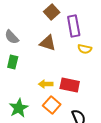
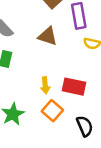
yellow arrow: (46, 84) -> (45, 85), turned -96

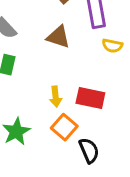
black semicircle: (85, 126) -> (89, 150), moved

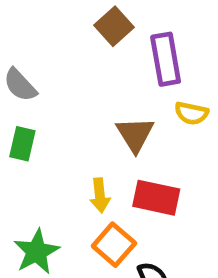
brown triangle: (58, 37) -> (135, 134), moved, turned 40

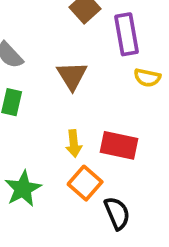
brown triangle: (135, 134) -> (72, 76), moved

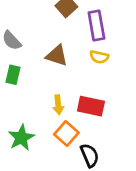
brown triangle: (72, 76) -> (57, 56), turned -40
yellow semicircle: (147, 78) -> (99, 57), moved

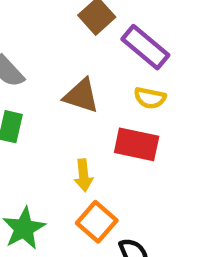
purple rectangle: (96, 25) -> (145, 47), turned -40
red rectangle: (91, 106) -> (137, 144), moved

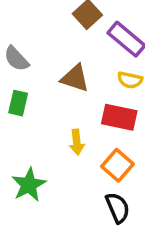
orange square: (97, 222) -> (118, 165), moved

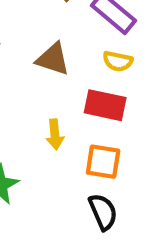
orange square: (118, 165) -> (103, 162), turned -32

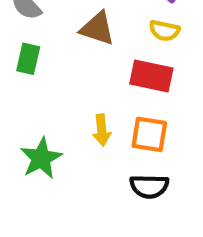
yellow arrow: (55, 134) -> (102, 130), moved
black semicircle: (103, 212) -> (149, 186), turned 114

